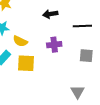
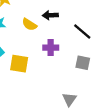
black line: (82, 26) -> (82, 32), turned 36
yellow semicircle: (20, 41) -> (29, 24), moved

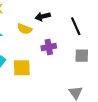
black line: (82, 32) -> (76, 26), turned 36

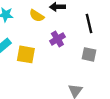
purple cross: (49, 47) -> (57, 39), turned -32

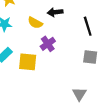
purple cross: (57, 39) -> (48, 44), moved

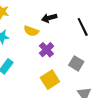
gray square: (90, 57) -> (76, 63), moved, turned 32
yellow square: (28, 62) -> (50, 80), moved, turned -30

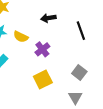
yellow semicircle: (31, 31) -> (21, 37), moved
gray square: (76, 63) -> (79, 73), moved

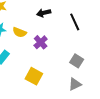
yellow square: (43, 79) -> (34, 76), moved, turned -30
gray triangle: (75, 97) -> (75, 84), turned 40

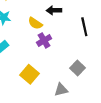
yellow semicircle: (20, 32) -> (35, 23), moved
gray triangle: (75, 84) -> (61, 90), moved

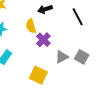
yellow semicircle: (35, 23) -> (31, 26), turned 56
gray triangle: (61, 90) -> (62, 57), moved

